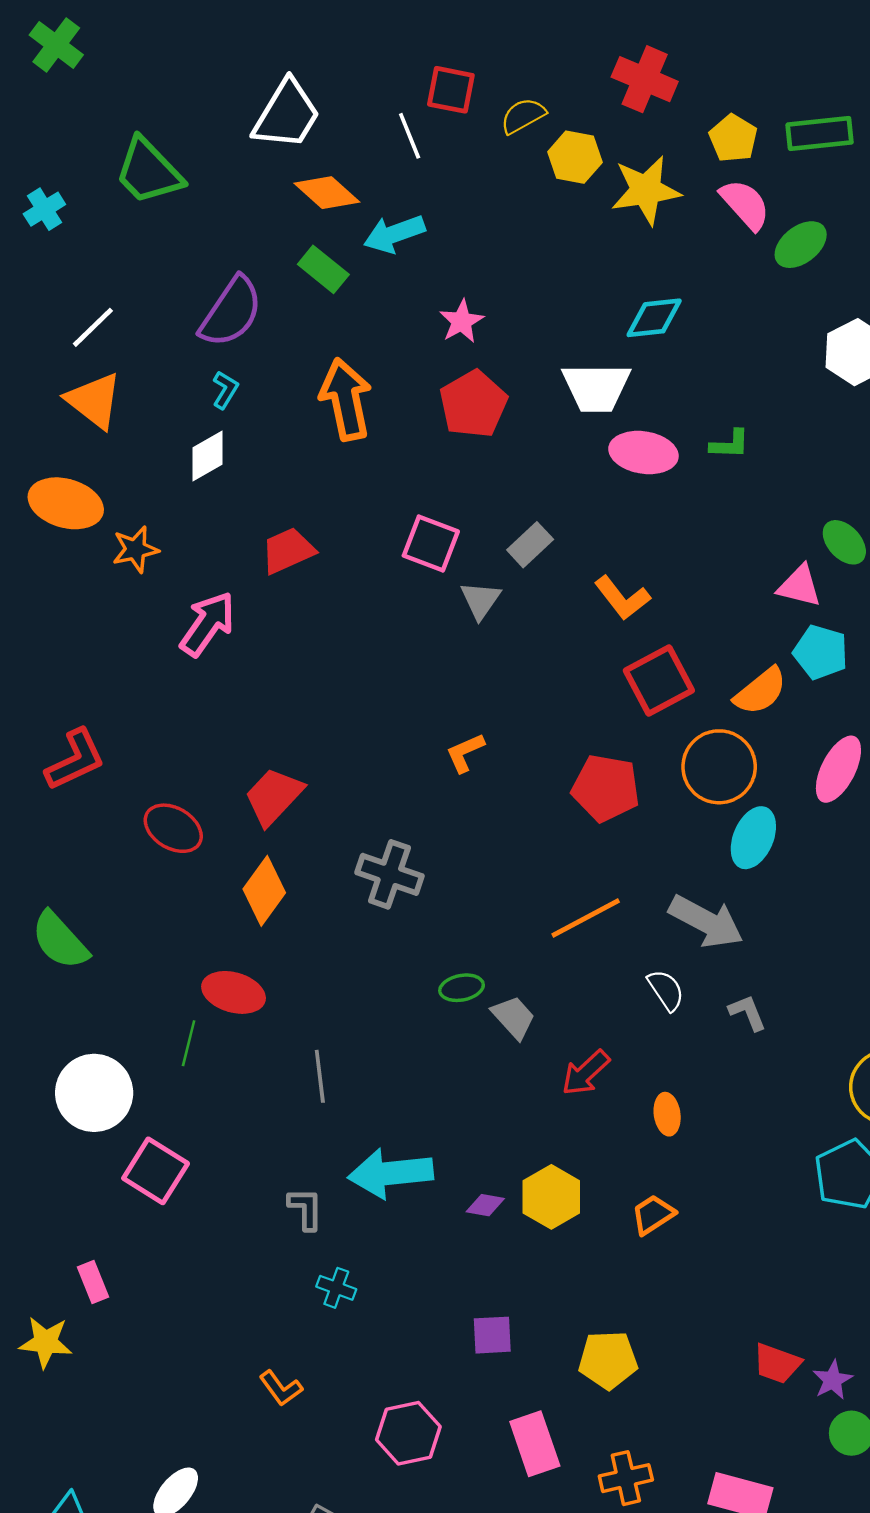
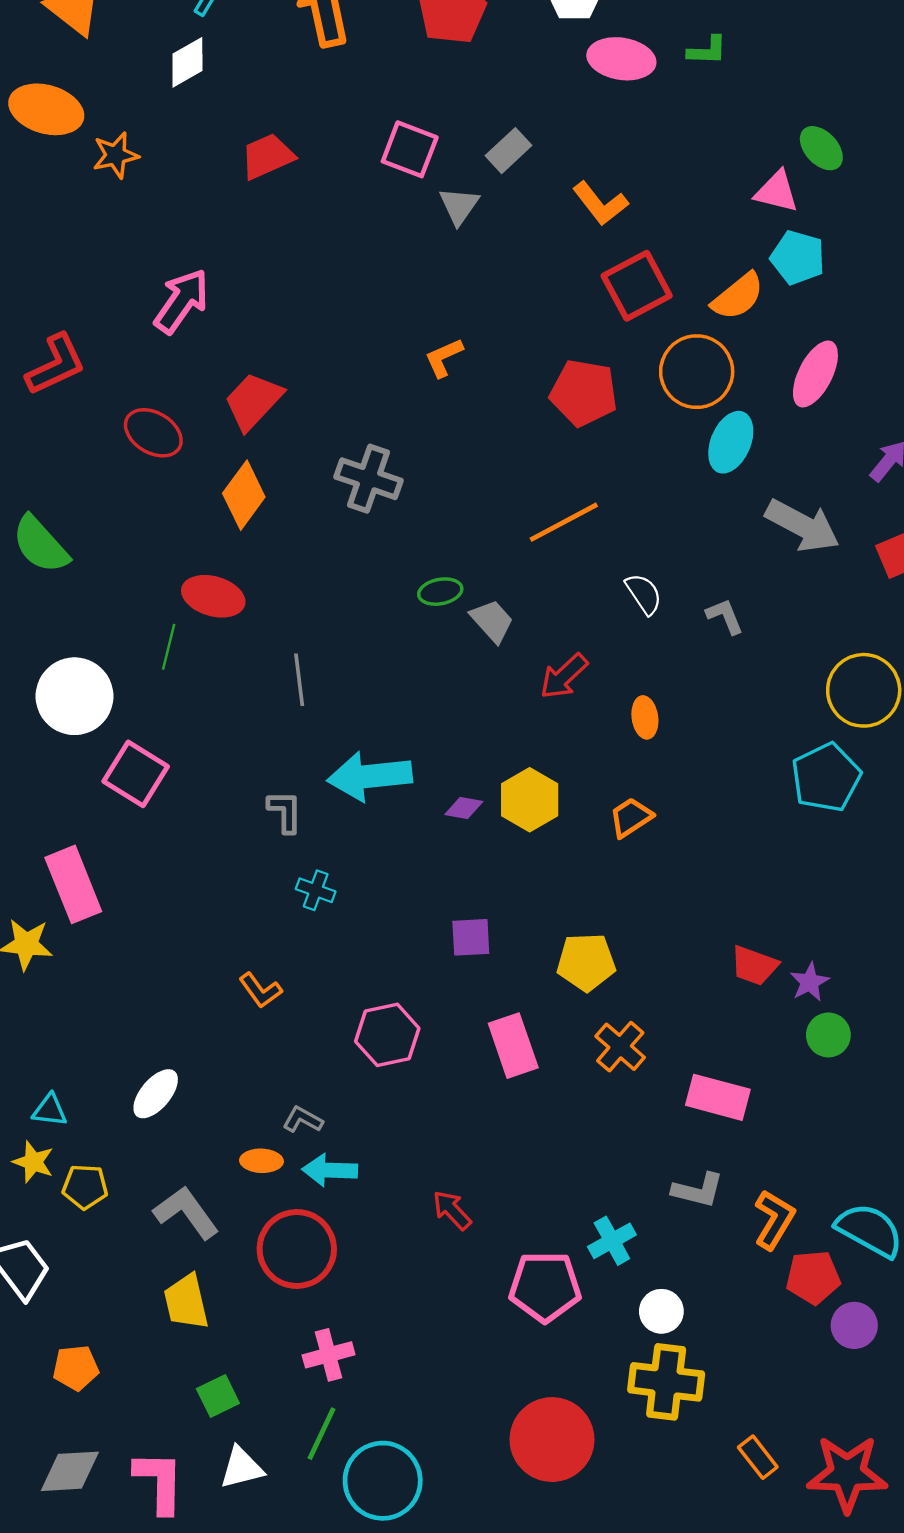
pink arrow: (208, 624) -> (182, 301), moved
gray arrow: (706, 922) -> (803, 526), moved
pink rectangle: (93, 1282) -> (73, 884), size x1.8
orange cross: (626, 1478) -> (620, 1047), moved, turned -36

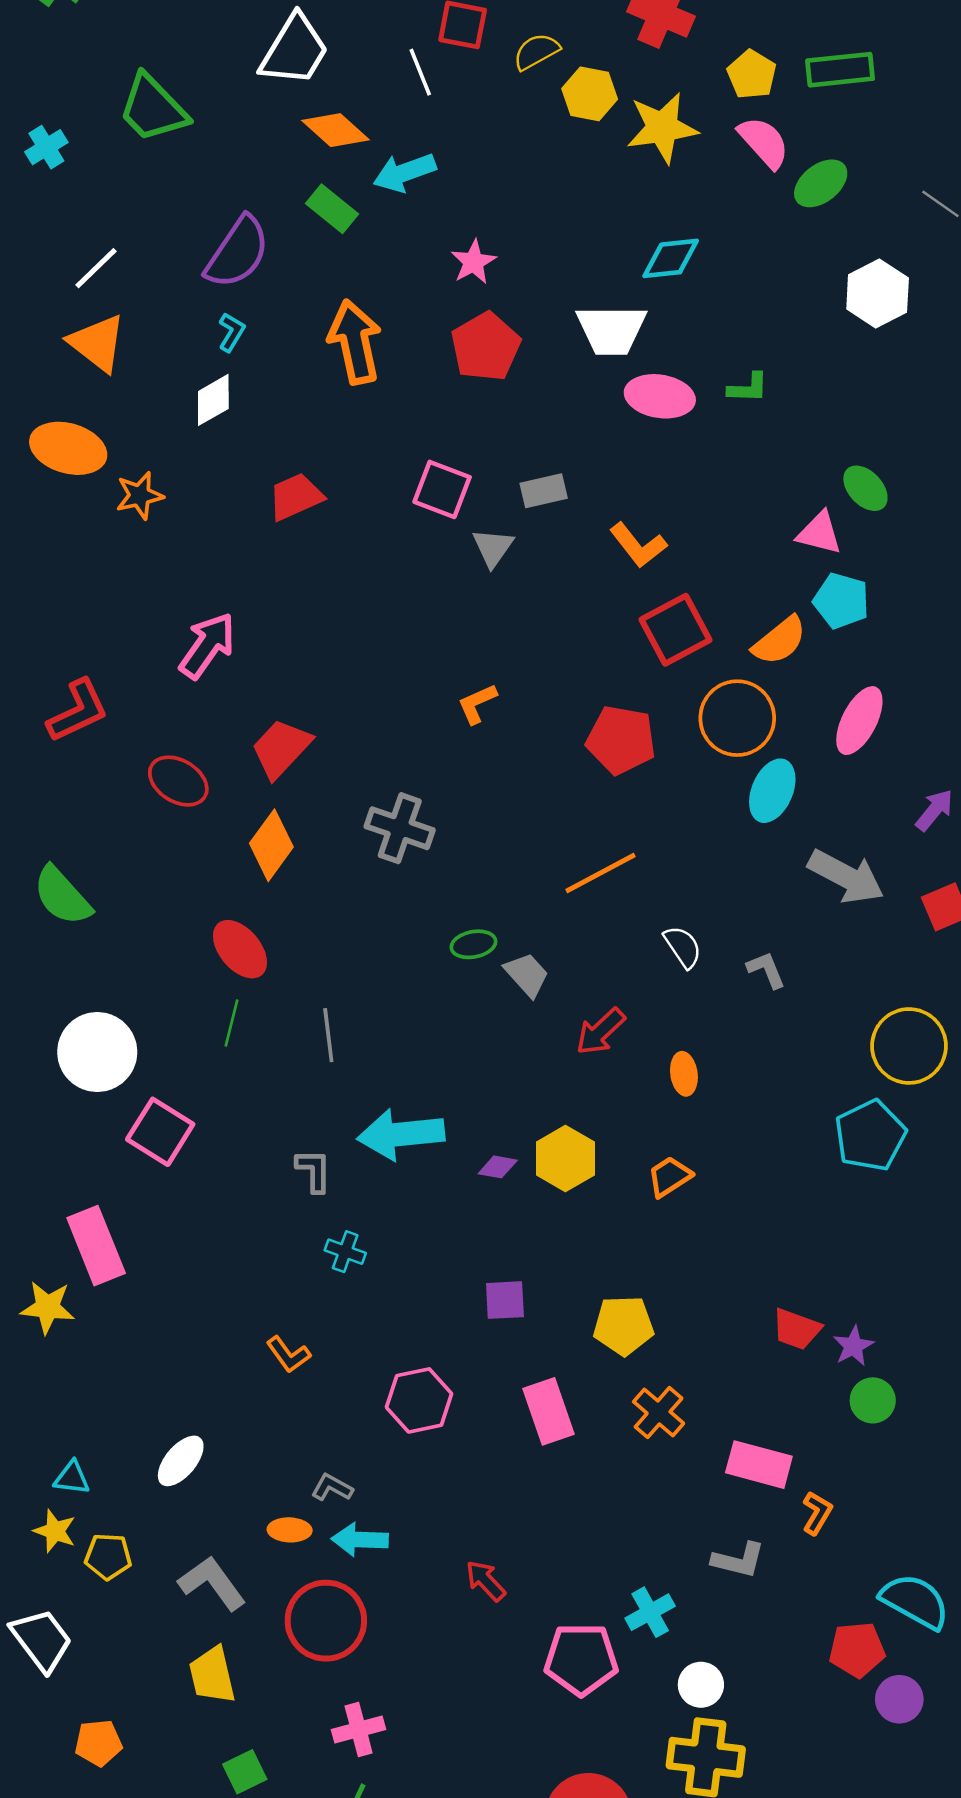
gray rectangle: (508, 151) -> (544, 491), turned 30
red ellipse: (213, 596) -> (240, 949), turned 34
green line: (169, 647) -> (232, 1023), moved
orange L-shape: (774, 1220) -> (817, 1513), moved, size x0.7

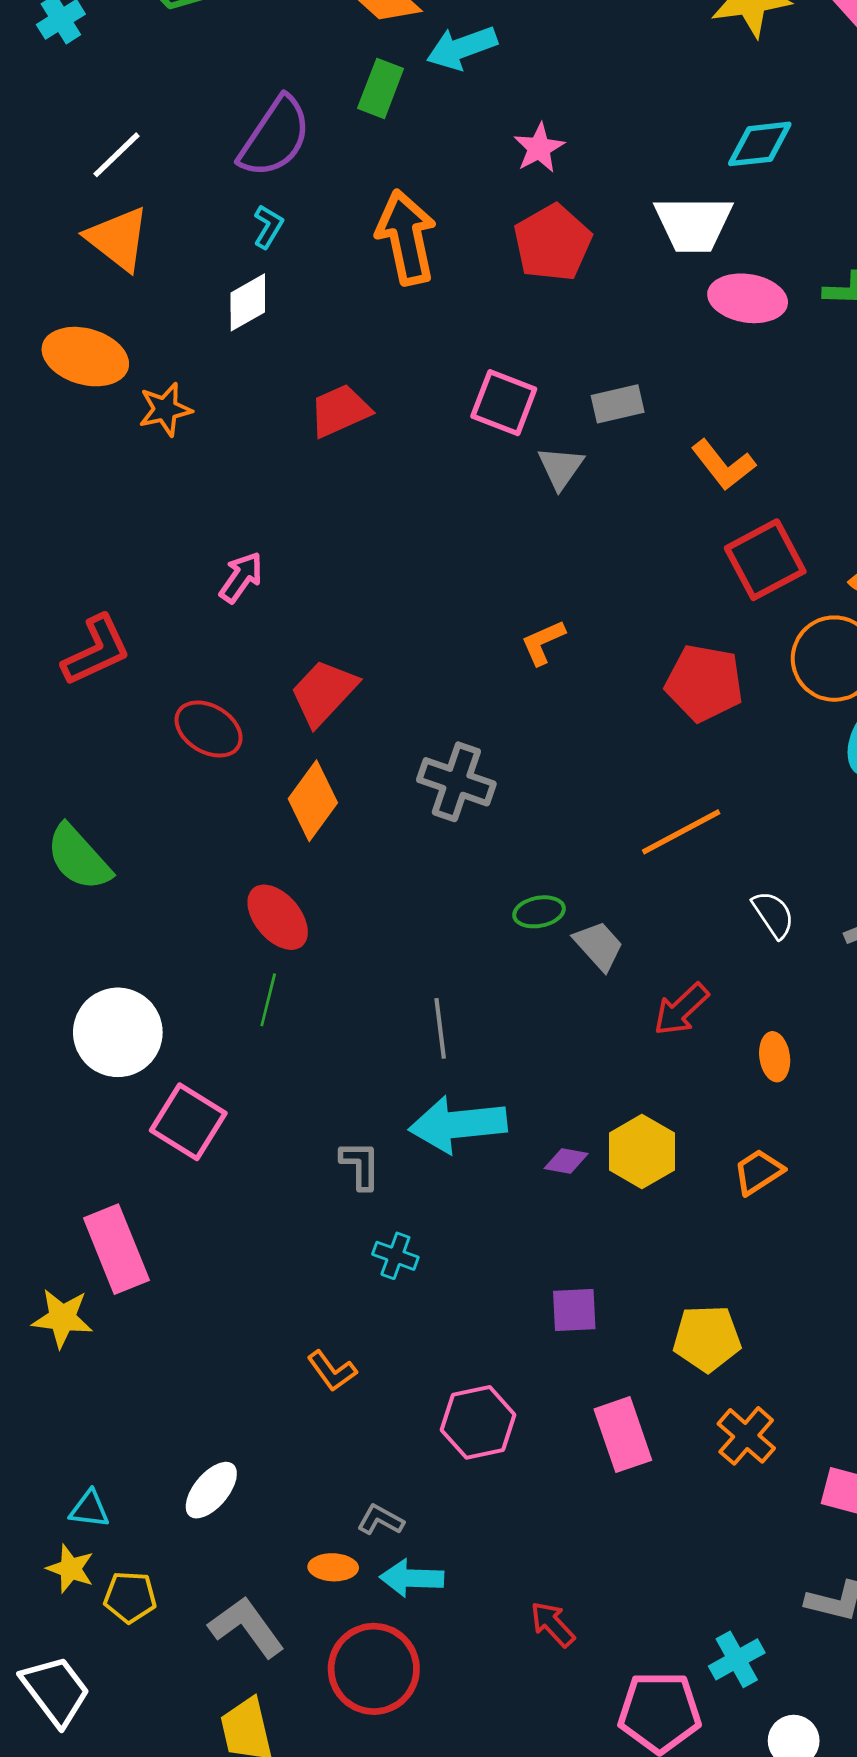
green rectangle: (332, 209) -> (381, 88), turned 72
pink arrow: (207, 646) -> (241, 577), size x0.7
gray line: (328, 1035) -> (440, 1028), moved

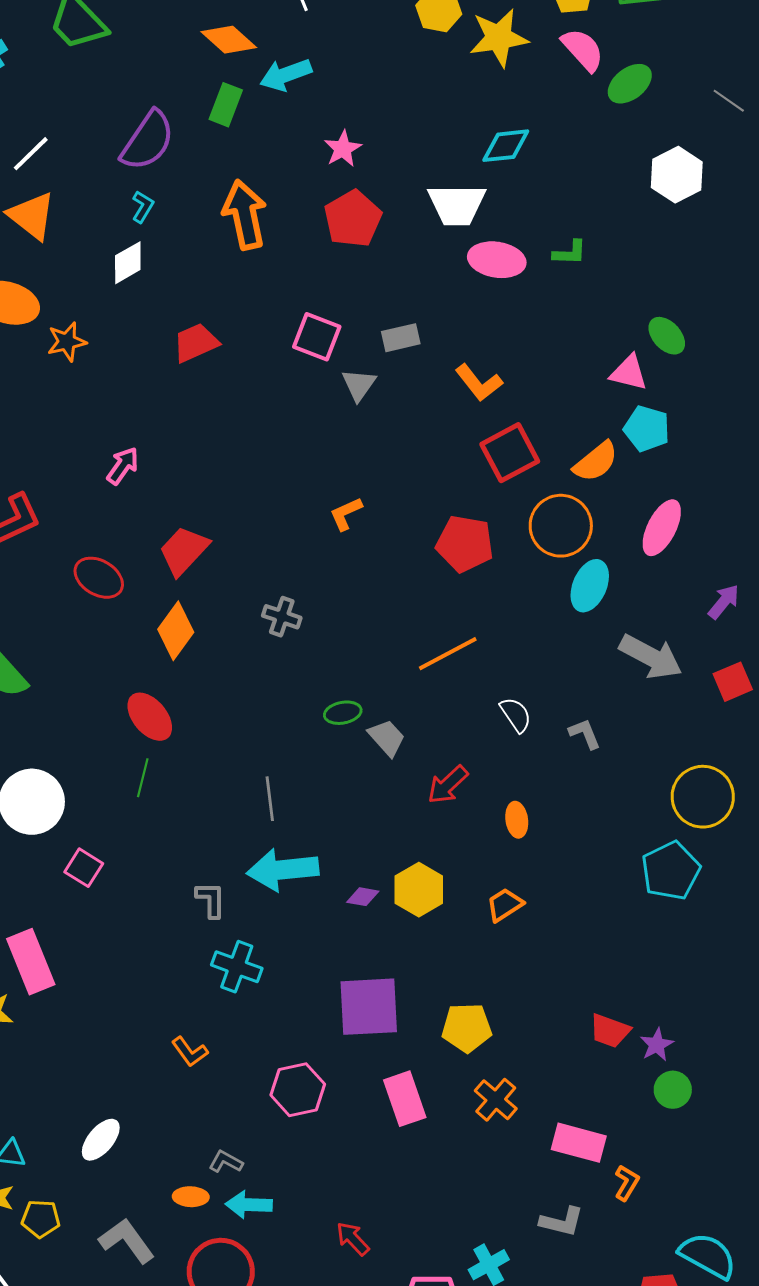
gray cross: (456, 782) -> (282, 617), size x0.7
pink square: (188, 1122) -> (84, 868), size x0.7
cyan cross: (395, 1256) -> (237, 967), size x1.5
purple square: (574, 1310) -> (369, 1007), size x1.8

